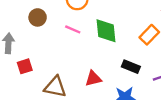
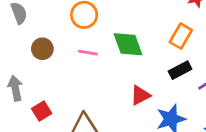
black rectangle: (131, 67) -> (180, 70), moved, turned -36
red triangle: (93, 79) -> (140, 95), moved

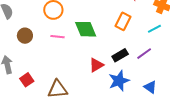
black rectangle: (180, 70) -> (120, 55), moved

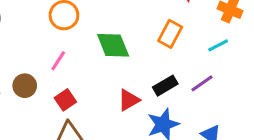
brown circle: (25, 36) -> (25, 86), moved
pink line: (57, 37) -> (58, 61), moved, turned -64
red square: (27, 80) -> (65, 100), moved

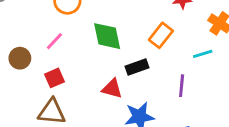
purple line: (202, 83) -> (182, 86), turned -60
black rectangle: (165, 86) -> (137, 67), moved
red triangle: (129, 100) -> (112, 89), turned 35

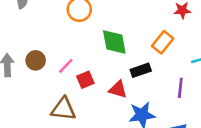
pink line: (54, 41) -> (66, 66), moved
red square: (54, 78) -> (85, 80), moved

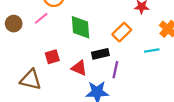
brown circle: (36, 60) -> (14, 24), moved
pink line: (66, 66) -> (41, 18), moved
purple line: (180, 88) -> (115, 70), moved

